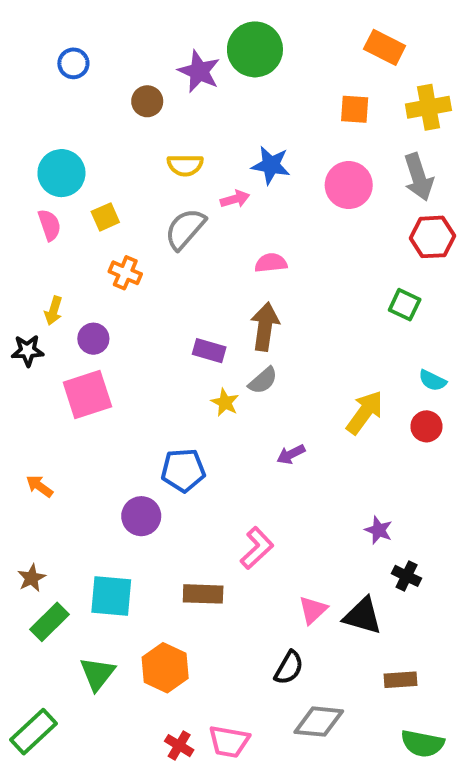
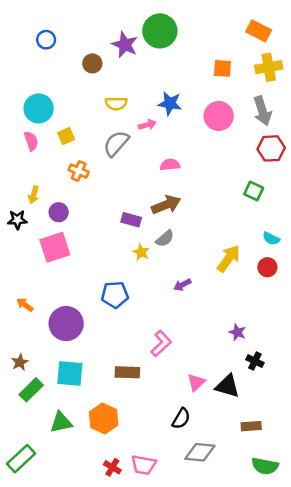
orange rectangle: (385, 47) -> (259, 31), moved
brown arrow: (265, 327) -> (166, 205), turned 60
purple circle: (141, 516) -> (66, 324), moved, size x1.4
green triangle: (97, 674) -> (61, 422), turned 40

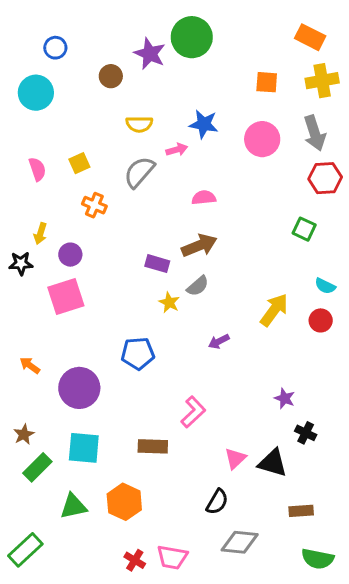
cyan circle: (39, 108) -> (36, 93), moved

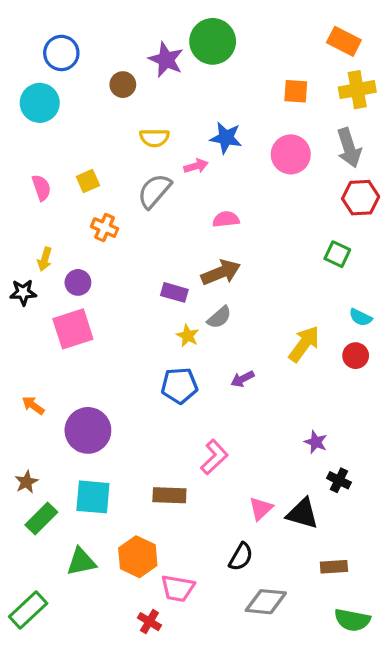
blue circle: (55, 48) -> (61, 53), size x1.4
blue pentagon: (138, 353) -> (179, 386), moved
pink trapezoid: (172, 557) -> (178, 588), moved

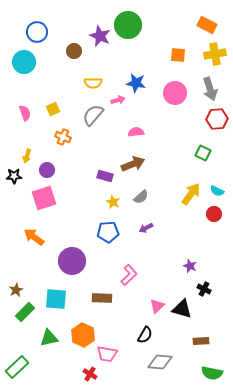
gray semicircle: (219, 317) -> (141, 197), moved
yellow arrow: (304, 344) -> (191, 194), moved
orange arrow: (33, 405) -> (34, 237), moved, size x1.5
purple circle: (88, 430) -> (72, 261), moved

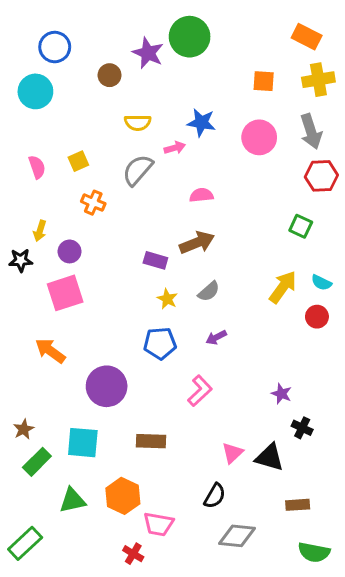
pink L-shape: (129, 275) -> (200, 391), moved

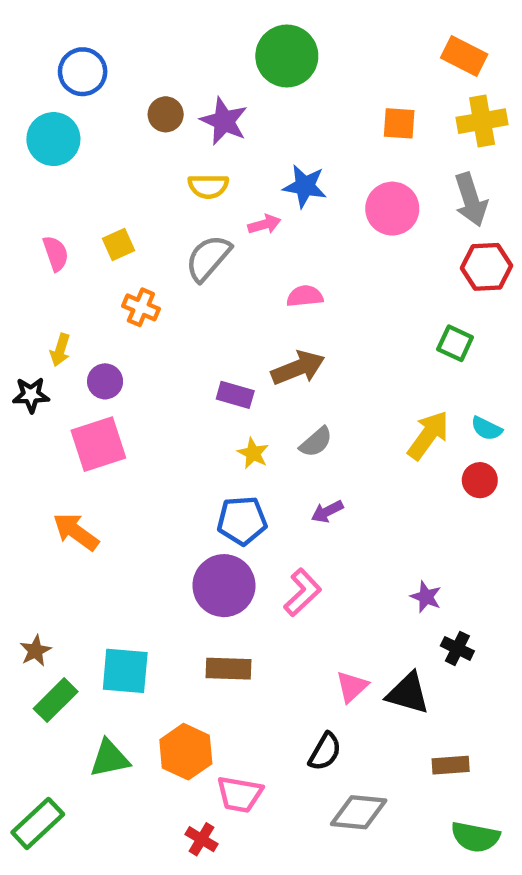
purple star: (148, 53) -> (224, 121), moved
purple circle: (107, 386) -> (224, 586), moved

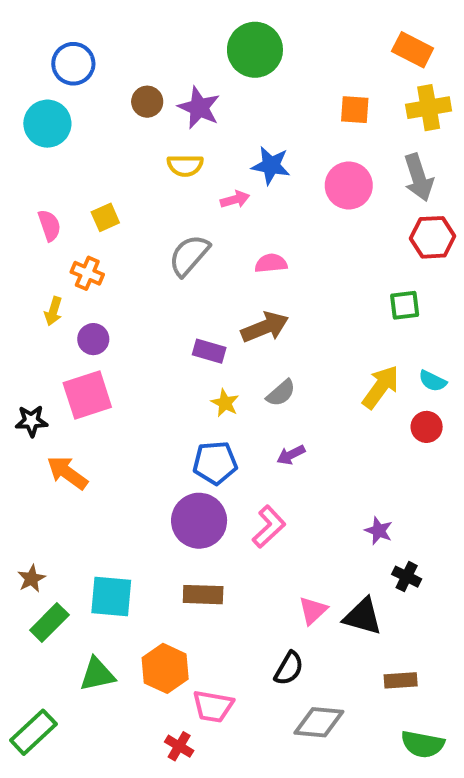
gray semicircle: (208, 258) -> (189, 255), moved
orange cross: (141, 307) -> (87, 273), moved
green square: (455, 343) -> (405, 305), turned -32
black star: (31, 395) -> (31, 421), moved

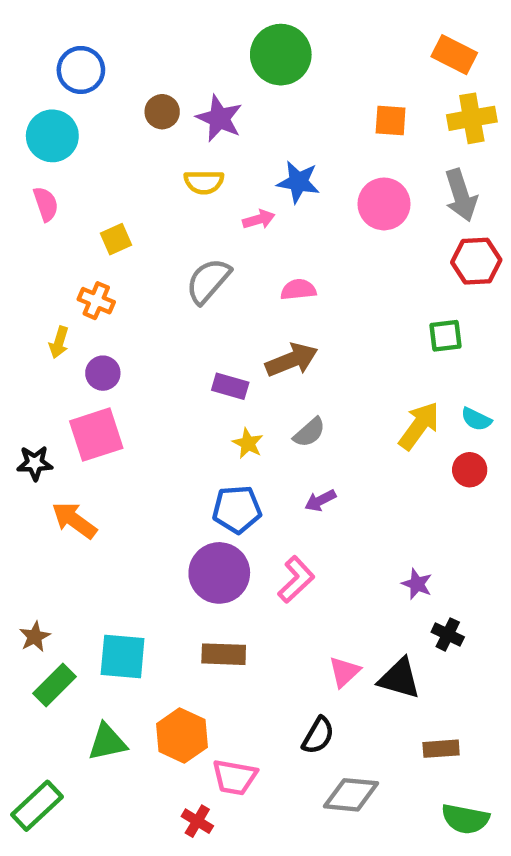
pink semicircle: (49, 225) -> (46, 204), moved

